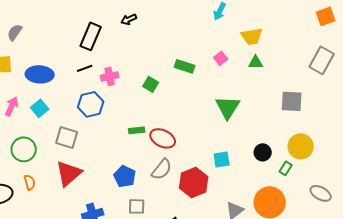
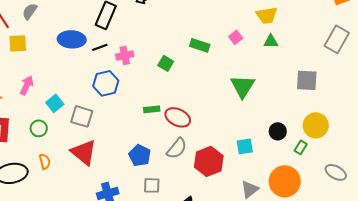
blue ellipse: (40, 74) -> (72, 39), moved
cyan square: (40, 108) -> (55, 103), moved
green circle: (24, 149) -> (39, 128), size x0.7
cyan square: (222, 159) -> (245, 146), moved
red triangle: (69, 173) -> (84, 152), turned -40

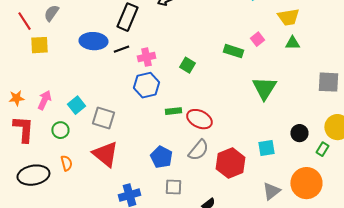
green rectangle: (200, 45) -> (233, 51), moved
blue hexagon: (106, 83) -> (146, 85), moved
pink arrow: (27, 85) -> (44, 100), moved

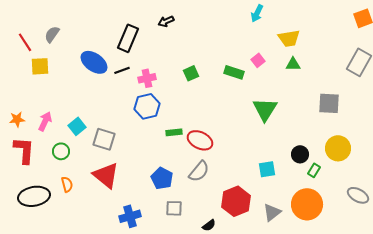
blue ellipse: (93, 41) -> (94, 62), turned 32
green square: (187, 65) -> (191, 73), moved, turned 35
green rectangle: (322, 149) -> (314, 170), moved
red hexagon: (230, 163) -> (236, 201), moved

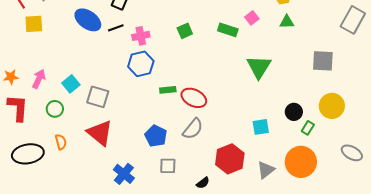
blue cross: (130, 216) -> (124, 174), turned -35

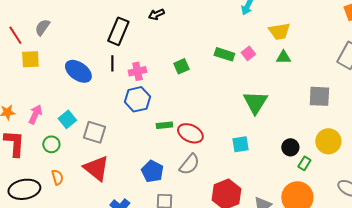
blue ellipse: (88, 20) -> (78, 71), moved
black line: (116, 28) -> (112, 63), turned -70
green rectangle: (228, 30) -> (224, 54), moved
cyan square: (261, 127) -> (240, 144), moved

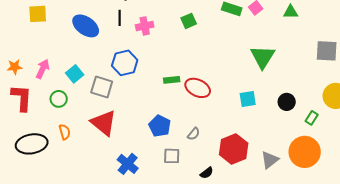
blue hexagon: (137, 99) -> (125, 63), moved
black circle: (290, 147) -> (287, 102), moved
gray semicircle: (189, 164) -> (194, 134), moved, size x0.6

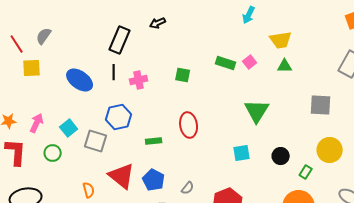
green square: (189, 21) -> (183, 75), turned 35
green rectangle: (172, 80) -> (154, 141), moved
red ellipse: (198, 88) -> (189, 125), moved, turned 55
red triangle: (104, 123) -> (122, 176), moved
orange semicircle: (65, 132) -> (89, 190), moved

